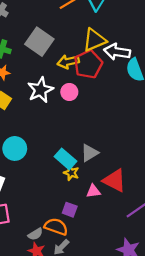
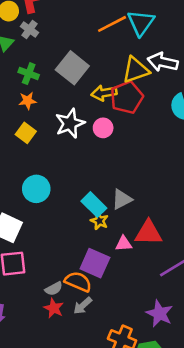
white arrow: (117, 52) -> (163, 62), moved
red triangle: (114, 180) -> (148, 233), turned -30
purple square: (70, 210) -> (95, 263), size x1.6

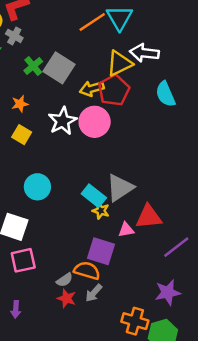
green cross: (29, 74) -> (33, 66), moved, turned 36
pink circle: (103, 128) -> (95, 122), size x1.6
gray triangle: (122, 199) -> (120, 188), size x1.4
purple star: (159, 314) -> (168, 292), turned -30

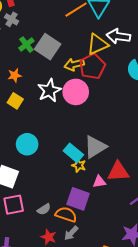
gray semicircle: (65, 280) -> (44, 209), moved

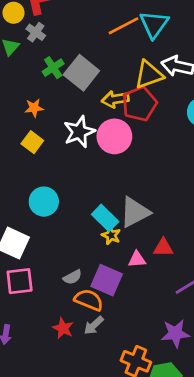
red triangle: (118, 172) -> (163, 248), size x0.7
gray semicircle: (44, 209) -> (72, 277), moved

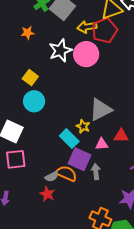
yellow square: (32, 142) -> (30, 78), moved
cyan rectangle: (105, 218) -> (69, 139), moved
gray semicircle: (72, 277) -> (52, 176), moved
gray arrow: (94, 325) -> (96, 172), moved, turned 126

